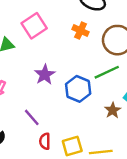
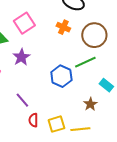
purple star: (45, 75) -> (21, 57), moved
brown star: (113, 110) -> (90, 104), moved

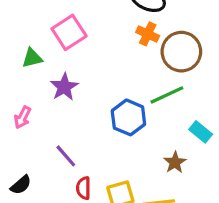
orange cross: (63, 27) -> (148, 34), moved

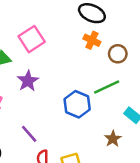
brown circle: (181, 52) -> (118, 54), size x0.6

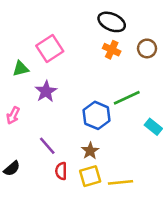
brown circle: (118, 54) -> (147, 48), moved
brown star: (113, 139) -> (90, 151), moved

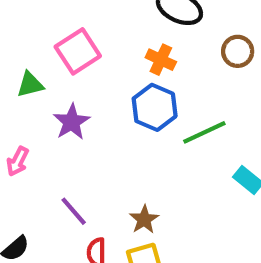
orange cross: (112, 50) -> (161, 60), moved
blue hexagon: (96, 115) -> (155, 107), moved

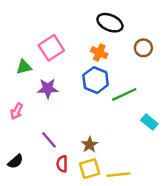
purple star: (72, 122) -> (48, 88), turned 30

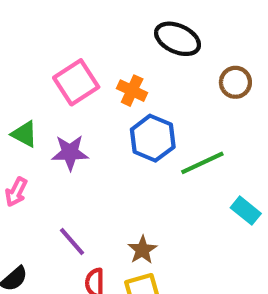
orange cross: (99, 53) -> (132, 91), moved
green triangle: (24, 67) -> (24, 134), moved, turned 42

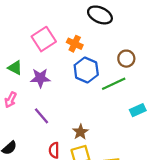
brown circle: (235, 82) -> (126, 59), moved
cyan rectangle: (246, 211) -> (138, 110), turned -63
purple line: (72, 242) -> (41, 116), moved

